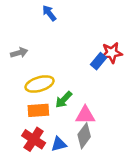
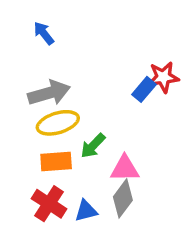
blue arrow: (49, 13) -> (44, 33), moved
gray arrow: (19, 53) -> (49, 93), moved, size x1.6

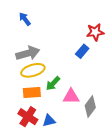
red star: (163, 77) -> (95, 32), moved
gray diamond: (123, 198) -> (90, 107), moved

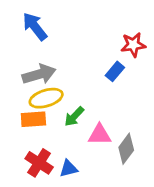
blue arrow: (25, 19) -> (35, 26), size x1.5
orange rectangle: (32, 92) -> (33, 119), moved

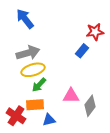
green arrow: (74, 116) -> (39, 85), moved
orange rectangle: (33, 119) -> (35, 105), moved
red cross: (39, 163) -> (16, 116), moved

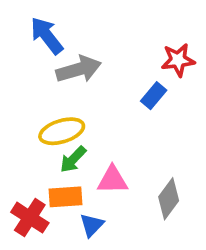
gray arrow: (28, 53) -> (79, 69), moved
pink triangle: (71, 96) -> (112, 180), moved
blue triangle: (49, 120) -> (92, 225), turned -32

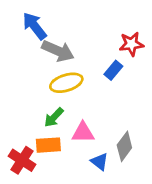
gray arrow: (79, 69) -> (58, 51), turned 40
yellow ellipse: (62, 131) -> (66, 83), moved
blue triangle: (92, 225) -> (100, 162), moved, turned -36

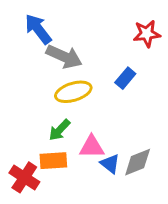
red star: (131, 44) -> (147, 34), moved
gray diamond: (124, 146) -> (138, 162), turned 32
blue triangle: (100, 162) -> (110, 164), moved

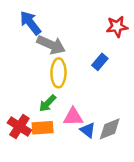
yellow ellipse: (73, 92) -> (58, 73), turned -72
red cross: (24, 177) -> (19, 127), moved

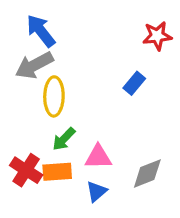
gray arrow: (51, 45) -> (34, 65), moved, turned 128
yellow ellipse: (58, 73) -> (54, 96), moved
blue triangle: (88, 130) -> (97, 191), moved, turned 42

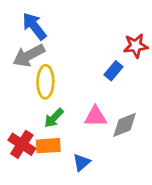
red star: (157, 36) -> (136, 46), moved
pink triangle: (98, 157) -> (95, 117), moved
gray diamond: (147, 173) -> (125, 125), moved

